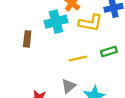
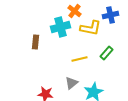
green rectangle: (109, 52) -> (106, 53), turned -32

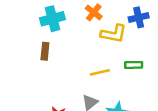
cyan cross: (60, 27) -> (52, 19), moved
green rectangle: (106, 53) -> (134, 65), turned 48

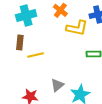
yellow line: (100, 72) -> (35, 55), moved

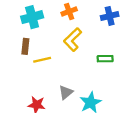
orange cross: (60, 10) -> (69, 11), turned 32
yellow L-shape: (77, 28) -> (73, 40), moved, turned 125

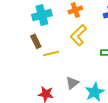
brown rectangle: (25, 46) -> (36, 41), turned -32

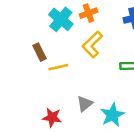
cyan cross: (42, 15) -> (61, 19), moved, turned -36

